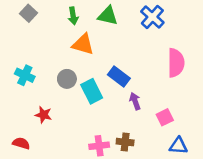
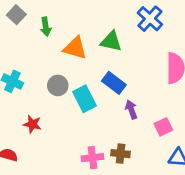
green arrow: (73, 16) -> (46, 27), moved
green triangle: (108, 16) -> (111, 41), moved

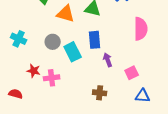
blue rectangle: (114, 83) -> (95, 40), turned 48
pink cross: (92, 158) -> (52, 78), moved

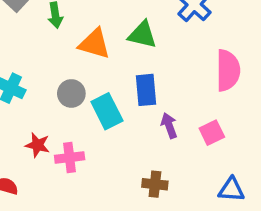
pink square: (132, 73) -> (212, 133), moved

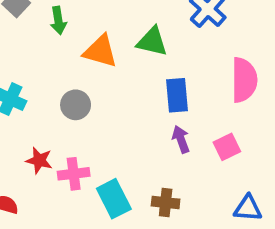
blue rectangle: (146, 90) -> (177, 95), moved
cyan rectangle: (107, 111) -> (114, 199), moved

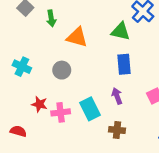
green triangle: (152, 42) -> (121, 31), moved
purple arrow: (181, 139) -> (117, 96), moved
cyan rectangle: (114, 199) -> (90, 109), moved

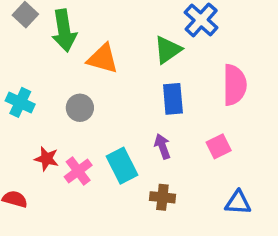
green arrow: (51, 18) -> (64, 30), size x1.6
green triangle: (121, 31) -> (168, 50), turned -48
pink cross: (61, 112) -> (78, 171), turned -30

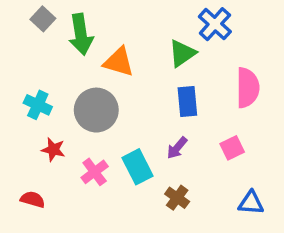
gray circle: (80, 108) -> (96, 110), size x1.6
purple arrow: (162, 146) -> (177, 148), turned -120
red star: (47, 159) -> (53, 150), moved
brown cross: (162, 197) -> (177, 198), turned 30

